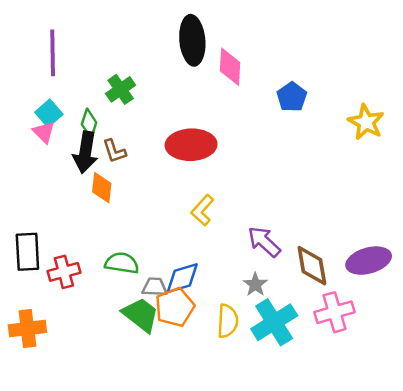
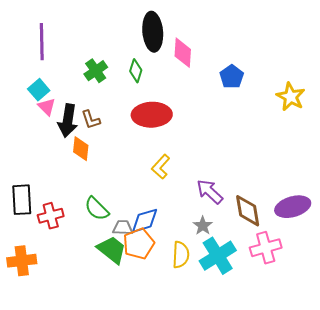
green diamond: (89, 123) -> (136, 71), moved
pink triangle: (44, 132) -> (47, 107), moved
green semicircle: (122, 263) -> (97, 209), turned -144

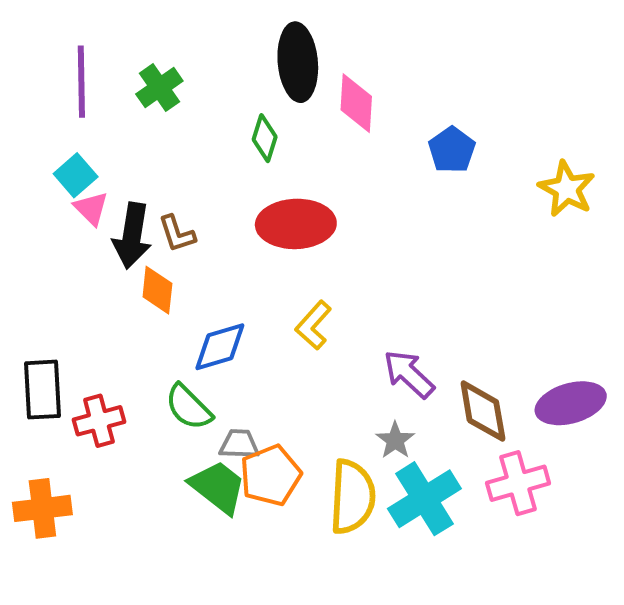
green cross: (96, 71) -> (159, 87), moved
blue diamond: (145, 221) -> (220, 347), moved
yellow semicircle: (181, 255) -> (352, 497), size x1.4

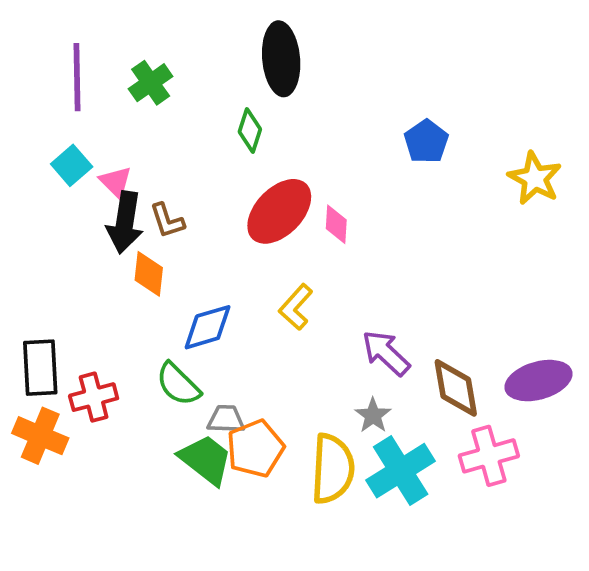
pink diamond: (356, 103) -> (336, 224), moved, size x0.7
pink triangle: (91, 208) -> (116, 182), moved
red ellipse: (296, 224) -> (279, 211), turned -44
orange cross: (42, 508) -> (40, 436), moved, turned 30

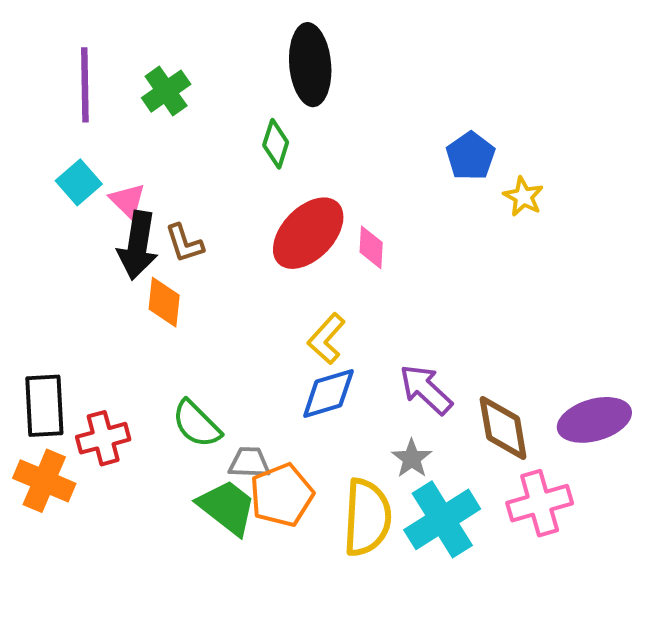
yellow star: (535, 178) -> (523, 197), moved, size x0.7
blue diamond: (208, 327) -> (328, 394), moved

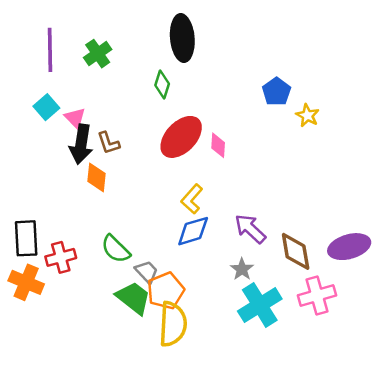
gray trapezoid: (249, 463) -> (147, 272), turned 45
yellow semicircle: (367, 517) -> (173, 324), moved

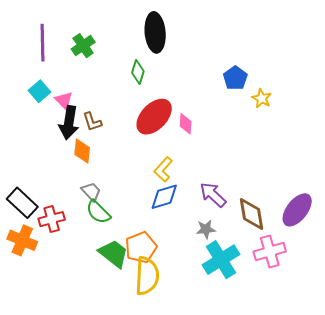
black rectangle: (26, 238) -> (22, 203), turned -44
purple ellipse: (349, 247) -> (297, 210), turned -36
gray star: (242, 269) -> (206, 229), turned 30
gray trapezoid: (147, 272) -> (91, 192), moved

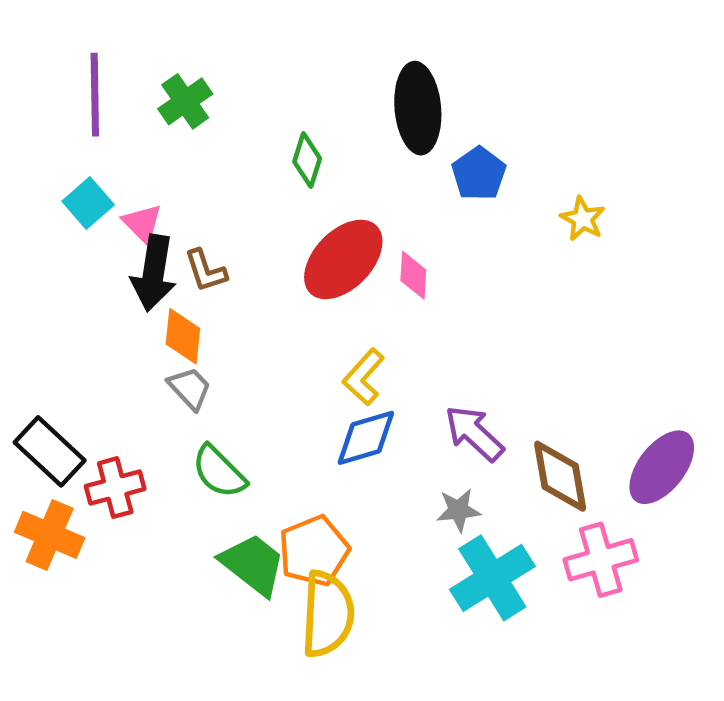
black ellipse: (155, 32) -> (418, 108), moved
blue pentagon: (235, 78) -> (479, 174), moved
gray trapezoid: (91, 192) -> (190, 388), moved

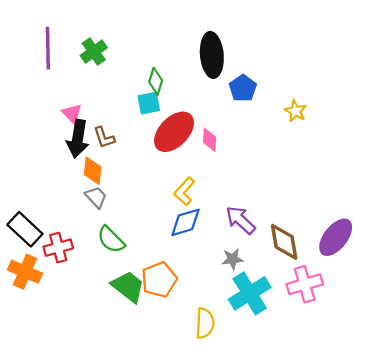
cyan square: (88, 203) -> (149, 103), moved, turned 30
yellow semicircle: (327, 614) -> (205, 323), moved, size x0.7

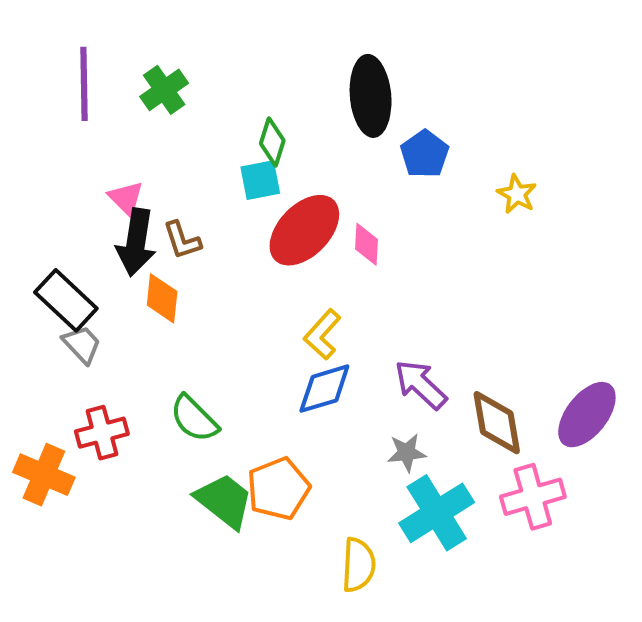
gray trapezoid: (96, 197) -> (82, 344), moved
black rectangle: (25, 229) -> (66, 300), moved

